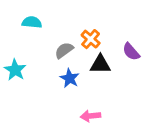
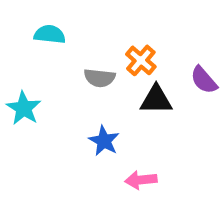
gray semicircle: (64, 50) -> (100, 78), turned -138
blue star: (70, 78) -> (104, 141), moved

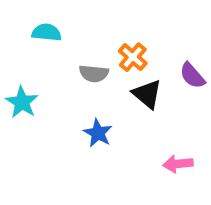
black triangle: (156, 100) -> (147, 94), turned 40
pink arrow: (141, 180) -> (178, 164), moved

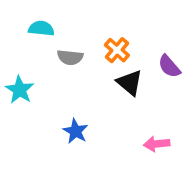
gray semicircle: (94, 74) -> (70, 57), moved
blue star: (98, 133) -> (75, 131), moved

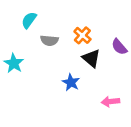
cyan semicircle: (41, 28) -> (29, 20), turned -60
blue star: (75, 131) -> (71, 82), moved

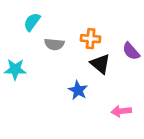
orange cross: (82, 35) -> (91, 39), turned -36
cyan star: (14, 63) -> (15, 69), turned -30

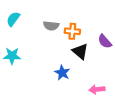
cyan semicircle: (32, 22) -> (13, 19), moved
gray semicircle: (54, 44) -> (51, 26), moved

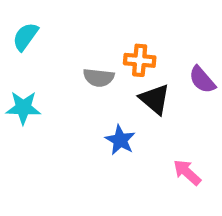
gray semicircle: (51, 26) -> (99, 78), moved
pink arrow: (97, 89) -> (187, 172), turned 48

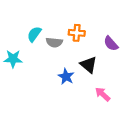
cyan semicircle: (25, 37) -> (34, 34), moved
black triangle: (155, 99) -> (88, 65), moved

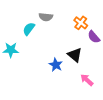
orange cross: (77, 33) -> (81, 23), moved, turned 32
gray semicircle: (54, 42) -> (46, 17), moved

